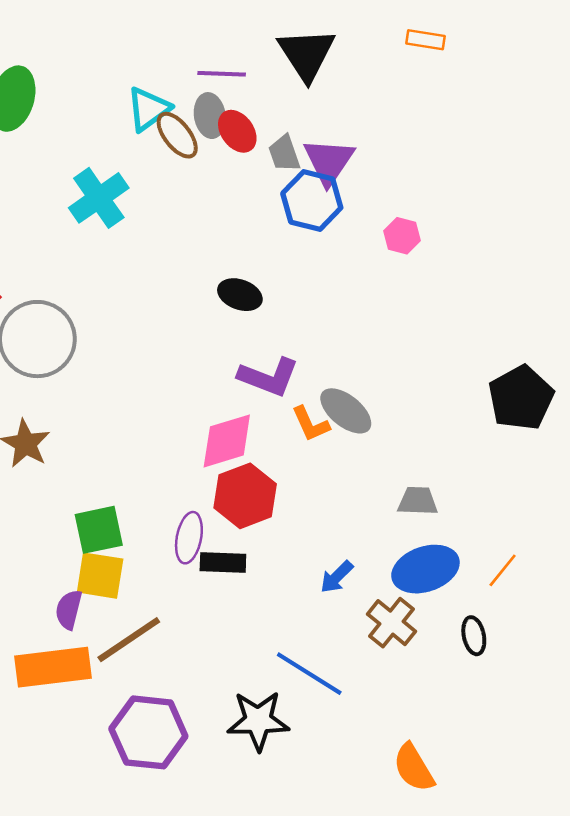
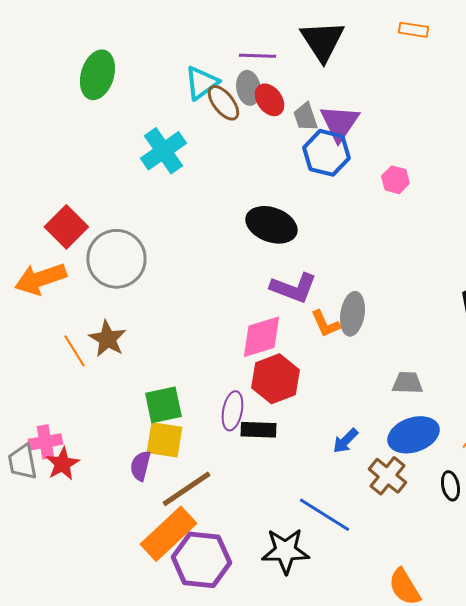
black ellipse: (240, 295) -> (271, 225), size x1.5
gray ellipse: (346, 411) -> (352, 314), turned 60
orange rectangle: (53, 667) -> (168, 534), moved, turned -36

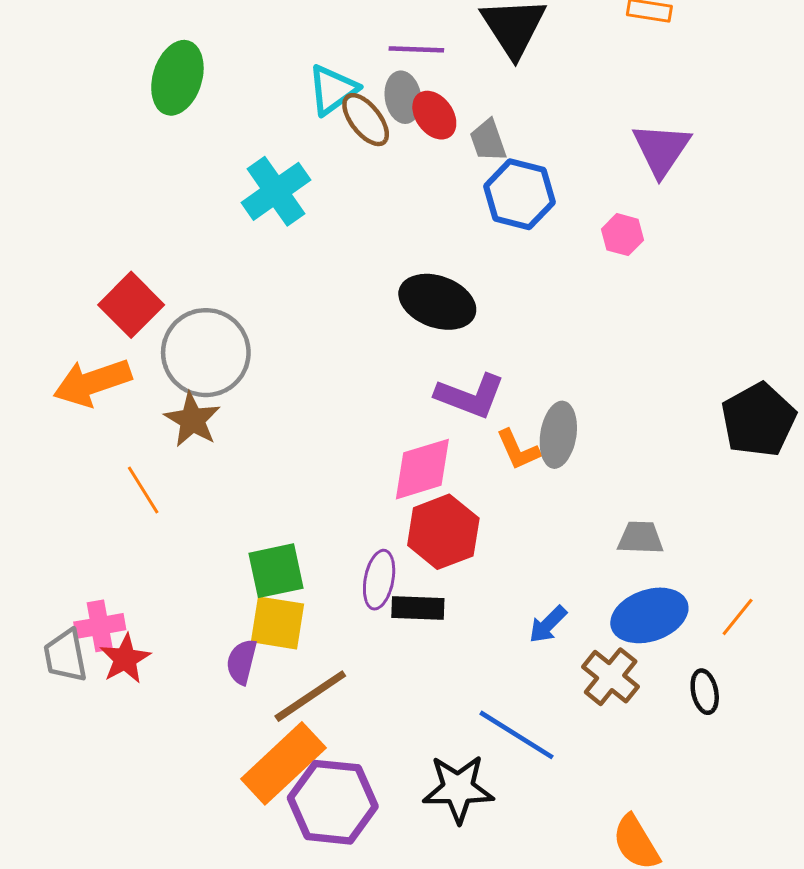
purple triangle: (339, 123) -> (661, 149), moved
brown star: (107, 339) -> (192, 420), moved

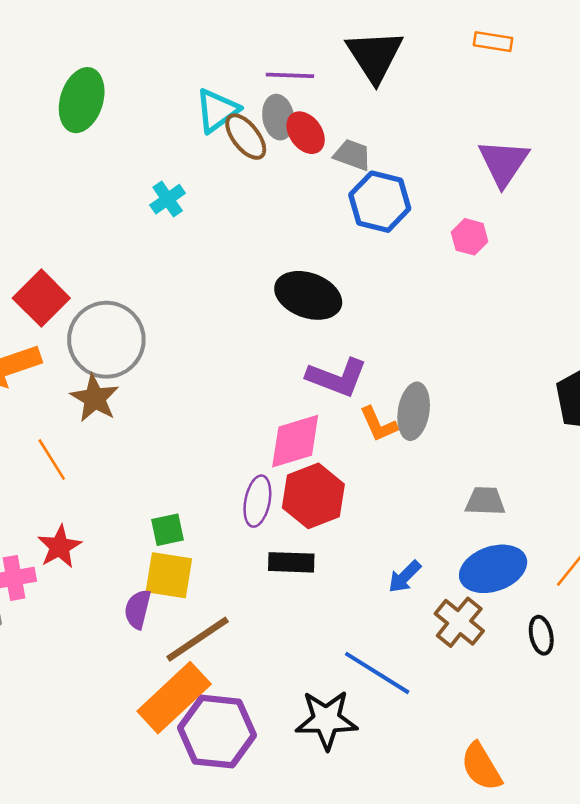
gray trapezoid: (488, 140) -> (352, 155), turned 129
cyan cross: (276, 191) -> (168, 199), size x0.6
green square: (276, 571) -> (168, 530), size x0.7
purple ellipse: (379, 580) -> (257, 501), moved
red star: (125, 659) -> (60, 547), moved

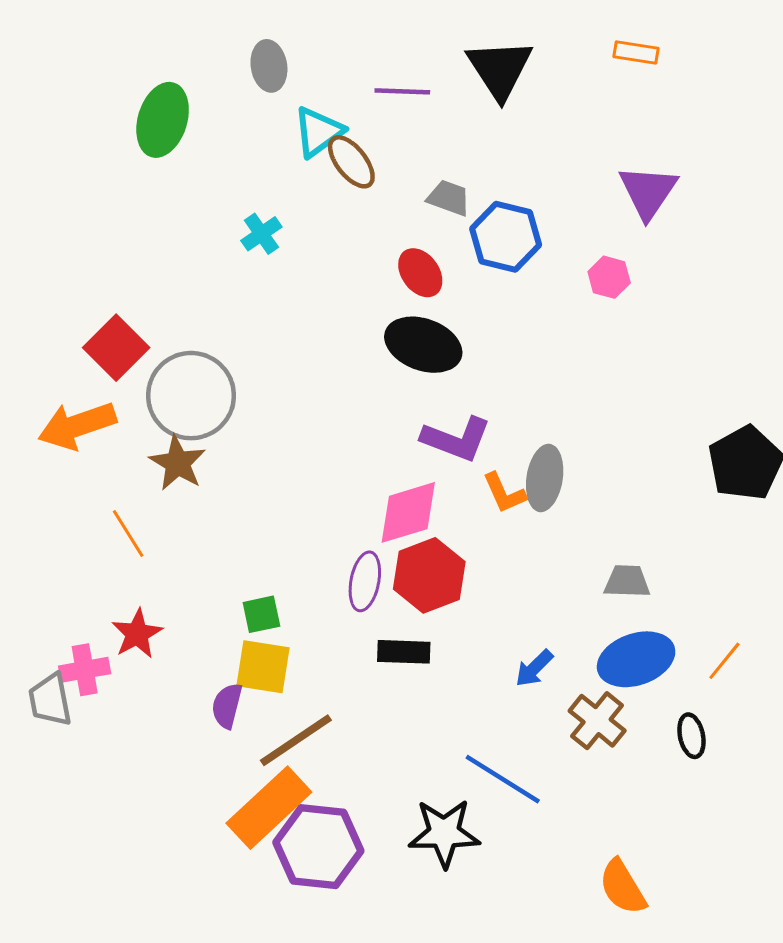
gray ellipse: (278, 117) -> (269, 66), moved
red ellipse: (306, 133) -> (420, 273), moved
gray trapezoid: (352, 155) -> (449, 198), moved

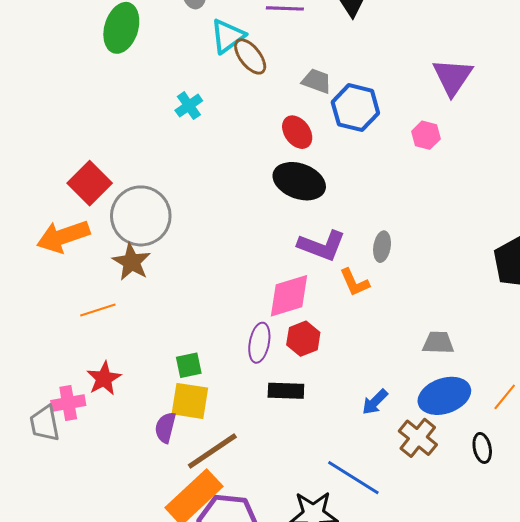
gray ellipse: (545, 478) -> (382, 247), moved, size x0.7
orange line: (128, 533) -> (98, 310), turned -76
red hexagon: (429, 575) -> (303, 339), size x0.7

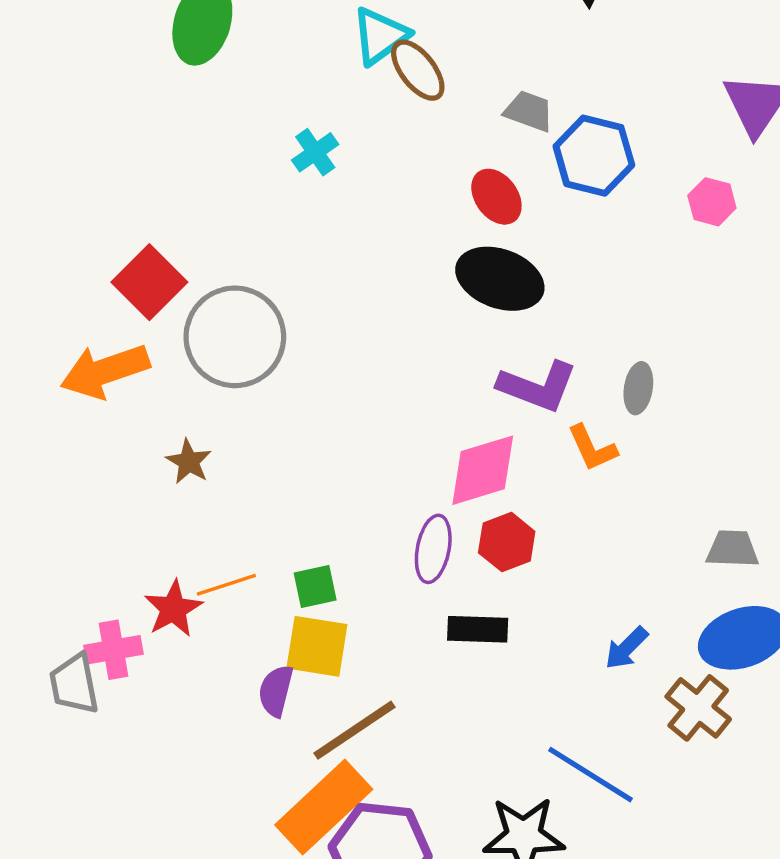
brown star: (132, 262) -> (189, 462), moved, size x0.7
orange line: (98, 310) -> (226, 585), moved

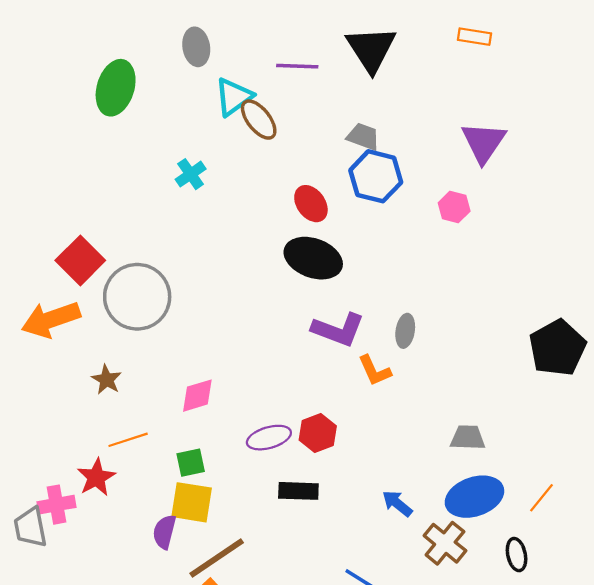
gray trapezoid: (529, 111) -> (363, 137), moved
pink diamond: (483, 470) -> (197, 396), moved, size x0.7
purple ellipse: (433, 549) -> (269, 438), turned 63
orange line: (226, 585) -> (128, 440), moved
blue arrow: (626, 648) -> (397, 503), turned 84

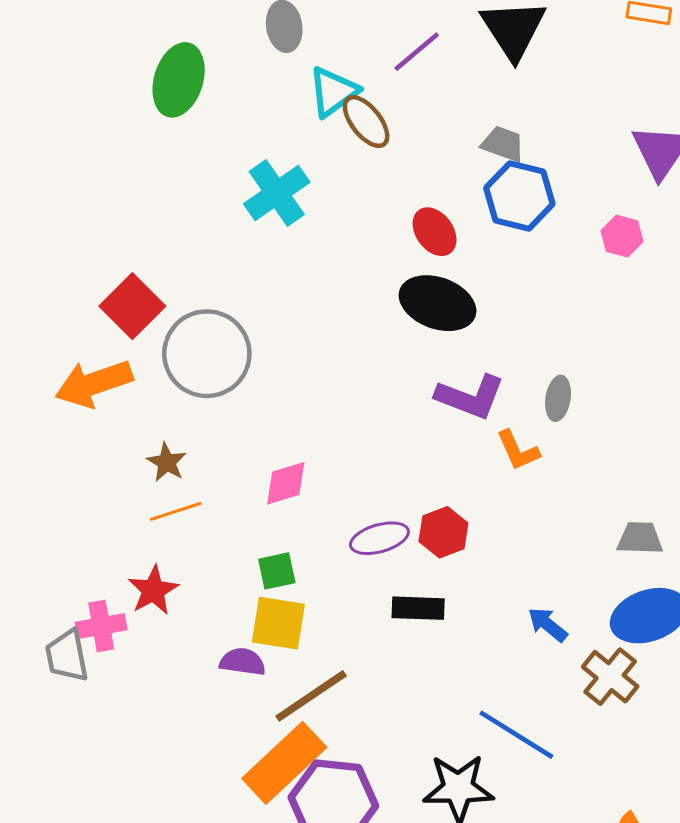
purple line: (297, 66) -> (417, 52), turned -42
cyan cross: (191, 174) -> (277, 193), size x1.6
orange line: (128, 440) -> (176, 511), moved
purple semicircle: (164, 532) -> (243, 662), turned 84

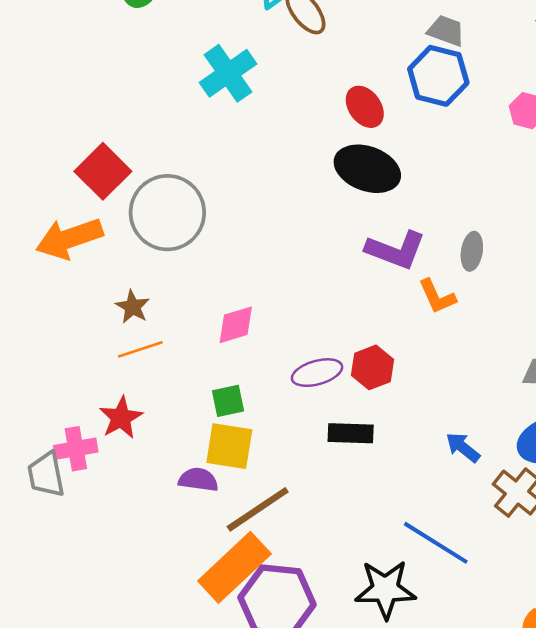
gray trapezoid: (503, 144) -> (446, 31), moved

